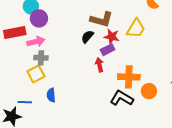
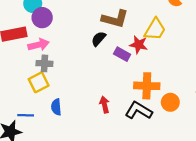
red star: (112, 37) -> (139, 45), moved
purple rectangle: (108, 50) -> (122, 54), turned 56
red arrow: (99, 65) -> (104, 105), moved

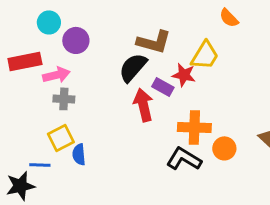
purple circle: (42, 18) -> (76, 40), moved
black semicircle: (99, 39) -> (133, 67), size x1.5
yellow square: (39, 82) -> (61, 138), moved
red arrow: (104, 105) -> (143, 105), moved, size x1.5

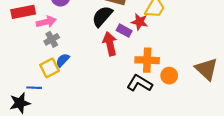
gray cross: (64, 99) -> (52, 39), turned -32
blue semicircle: (79, 154) -> (63, 60), moved, turned 48

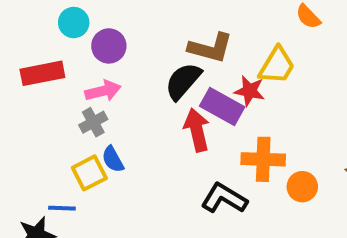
pink arrow: (46, 22) -> (103, 91), moved
purple rectangle: (124, 31) -> (222, 107), size x1.5
blue semicircle: (63, 60) -> (113, 159), turned -72
black L-shape: (140, 83) -> (224, 198), moved

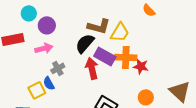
yellow trapezoid: (277, 66) -> (120, 32), moved
red star: (250, 91) -> (141, 66), moved
gray cross: (93, 122) -> (58, 68), moved
orange cross: (263, 159) -> (126, 57), moved

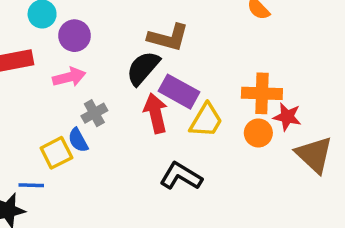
yellow trapezoid: (120, 32) -> (206, 120), moved
orange cross: (126, 57) -> (262, 93), moved
red star: (141, 66) -> (287, 117), moved
orange circle: (146, 97) -> (258, 133), moved

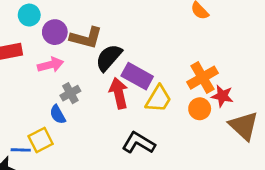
brown L-shape: (168, 37) -> (86, 38), moved
orange cross: (262, 93) -> (202, 78), turned -32
yellow square: (56, 153) -> (41, 140), moved

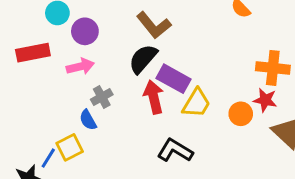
brown L-shape: (86, 38) -> (154, 25), moved, turned 36
orange cross: (202, 78) -> (273, 68), moved, turned 36
blue line: (21, 150) -> (48, 158), turned -60

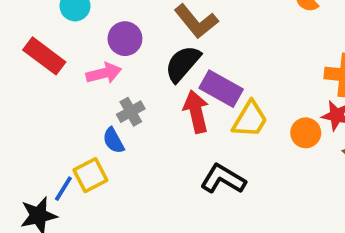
purple circle: (85, 31) -> (125, 39), moved
red rectangle: (33, 53) -> (44, 56), turned 48

